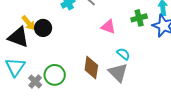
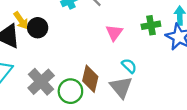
pink triangle: (108, 27) -> (114, 33), turned 42
green circle: (55, 75) -> (70, 91), moved
gray cross: (35, 82) -> (41, 82), moved, size x1.6

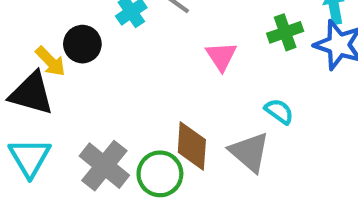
black circle: (38, 28) -> (82, 44), moved
cyan semicircle: (129, 66) -> (279, 111), moved

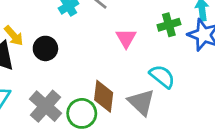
black circle: (82, 44) -> (45, 48), moved
cyan semicircle: (279, 111) -> (162, 76), size x1.4

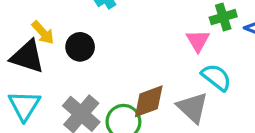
pink triangle: (126, 38) -> (198, 41), moved
brown diamond: (104, 96) -> (149, 101), turned 64

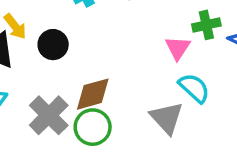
brown diamond: (149, 101) -> (93, 94), moved

